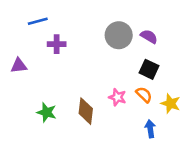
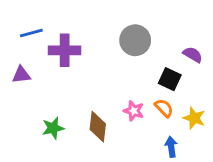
blue line: (38, 21) -> (31, 33), moved
purple semicircle: (149, 36) -> (193, 55), moved
purple cross: (57, 44) -> (65, 50), size x1.5
green star: (47, 112) -> (53, 128), turned -30

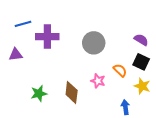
gray circle: (135, 40) -> (94, 43), moved
black square: (170, 79) -> (141, 62), moved
orange semicircle: (164, 108) -> (120, 70), moved

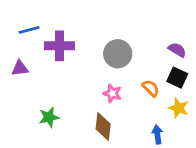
pink star: (98, 81) -> (112, 93), moved
brown diamond: (72, 92) -> (103, 126), moved

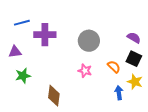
green star: (49, 117) -> (23, 76), moved
brown diamond: (103, 126) -> (54, 96), moved
blue arrow: (157, 134) -> (119, 93), moved

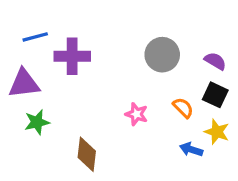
gray circle: (89, 41) -> (162, 55), moved
purple triangle: (15, 52) -> (24, 84), size x1.5
blue arrow: (119, 93) -> (191, 149), turned -64

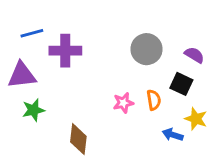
black square: (215, 95) -> (181, 84), moved
orange semicircle: (183, 108) -> (154, 100), moved, turned 36
pink star: (137, 114) -> (123, 103), turned -30

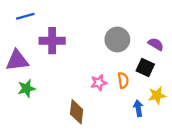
blue line: (32, 33) -> (25, 16), moved
yellow star: (196, 119) -> (157, 95), turned -30
blue arrow: (173, 135) -> (138, 108), turned 63
brown diamond: (78, 139) -> (77, 112), moved

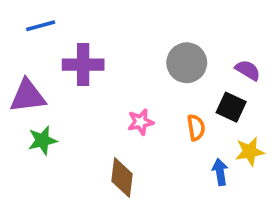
pink star: (99, 83) -> (140, 122), moved

